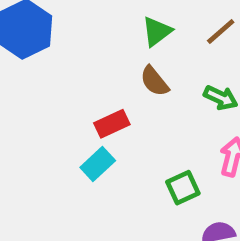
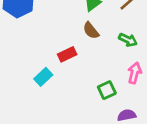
cyan rectangle: (98, 164) -> (43, 77), moved

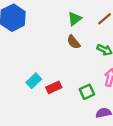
red rectangle: (67, 54) -> (54, 87), moved

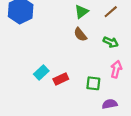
green square: (87, 92) -> (93, 83), turned 32

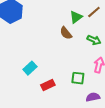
green triangle: (81, 12) -> (76, 17), moved
red rectangle: (61, 79) -> (48, 85), moved

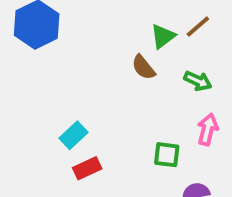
red rectangle: (48, 85) -> (87, 168), moved

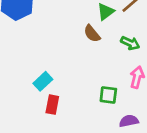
red rectangle: (87, 168) -> (52, 105), turned -54

